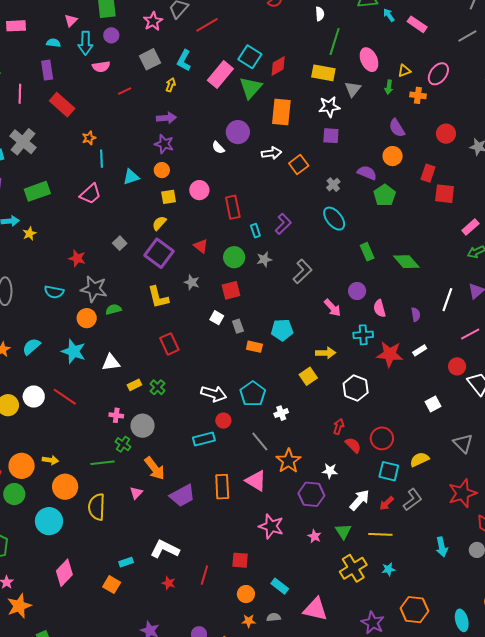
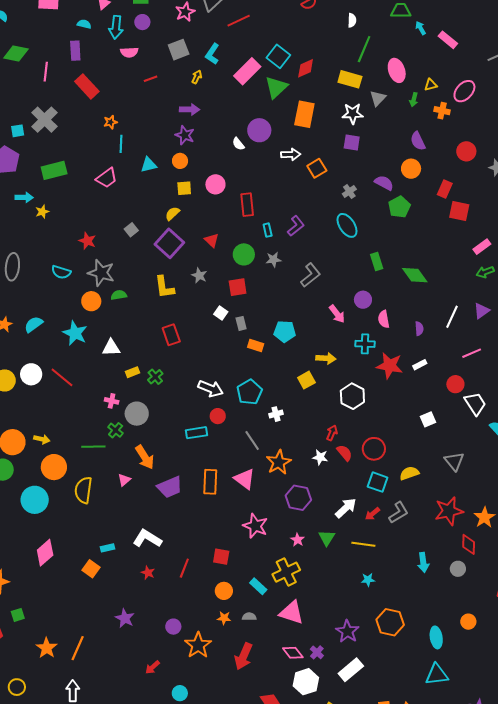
white star: (330, 471) -> (320, 457), moved
yellow cross: (353, 568) -> (286, 572), moved

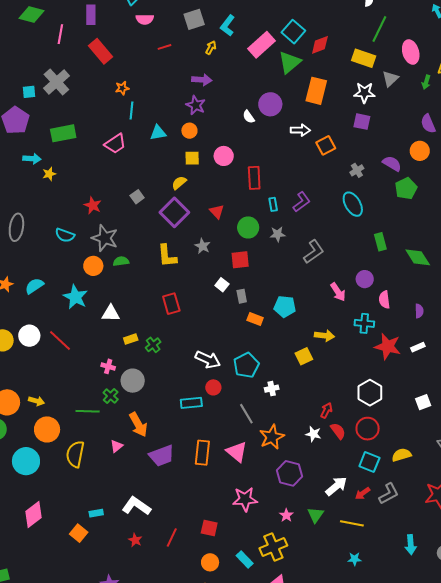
white hexagon: (352, 396) -> (370, 393), moved
pink star: (255, 526) -> (245, 499), turned -30

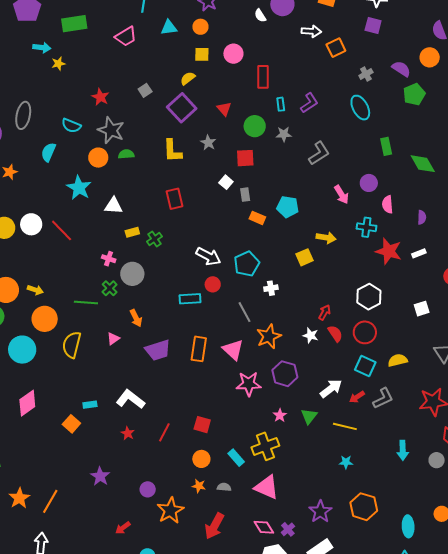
cyan semicircle: (34, 286) -> (48, 152), moved, turned -36
orange arrow: (138, 425) -> (136, 318), size x0.7
pink star: (245, 499) -> (249, 384), moved

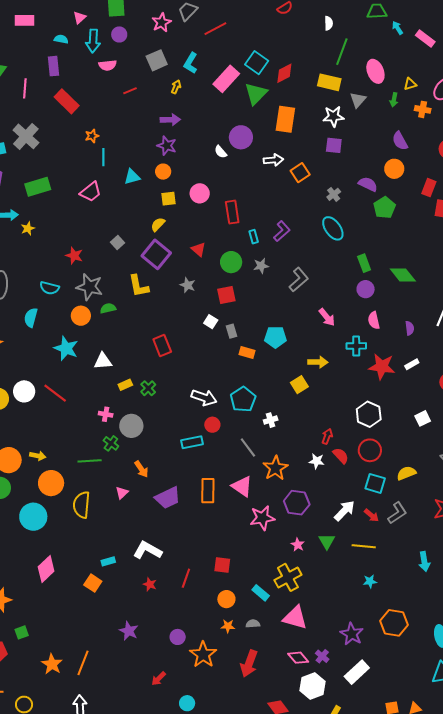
yellow L-shape: (172, 151) -> (139, 286), moved
purple circle: (369, 183) -> (366, 289), moved
red arrow: (357, 397) -> (371, 515), turned -98

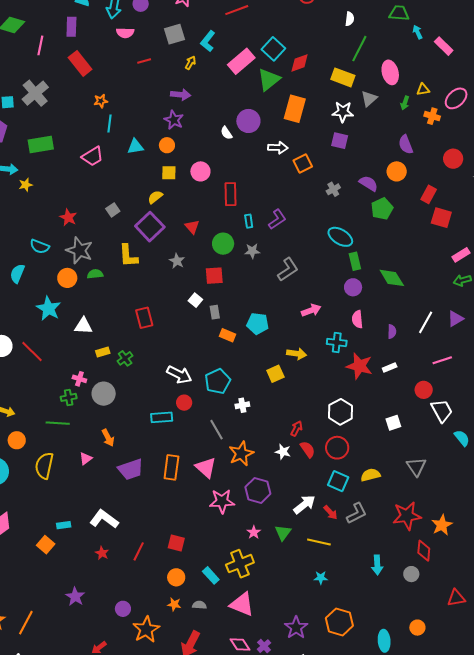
cyan ellipse: (333, 228) -> (340, 237), moved, turned -30
pink arrow: (327, 317) -> (311, 310), turned -78
green cross: (111, 443) -> (69, 397), moved, turned 35
orange circle: (51, 483) -> (17, 440), size x0.7

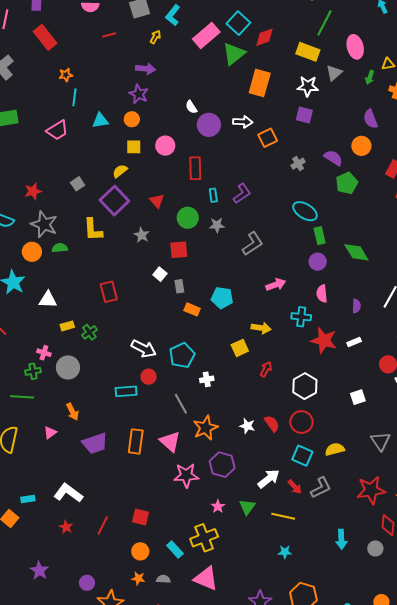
purple circle: (248, 121) -> (209, 125), moved
red star: (68, 217) -> (33, 191), turned 30
red arrow: (297, 428) -> (266, 369), moved

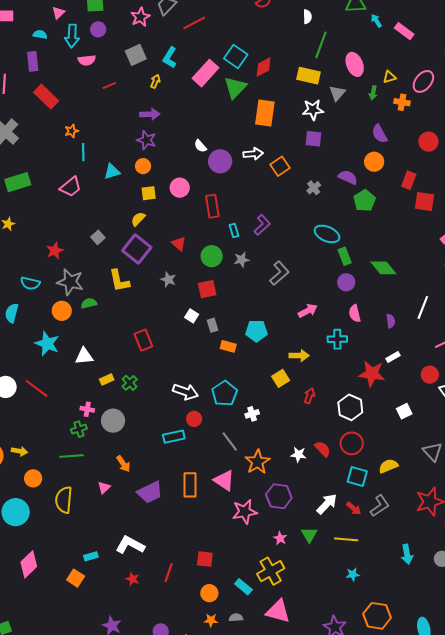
red star: (324, 340) -> (372, 374), moved

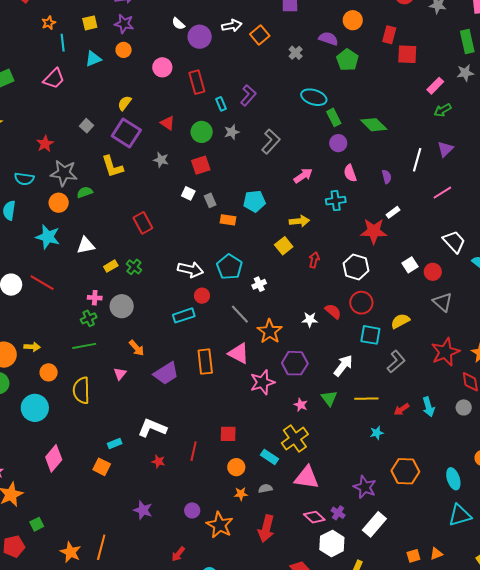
yellow square: (149, 193) -> (90, 23), moved
red circle: (430, 375) -> (433, 272), moved
red arrow: (354, 508) -> (402, 409), moved, turned 112

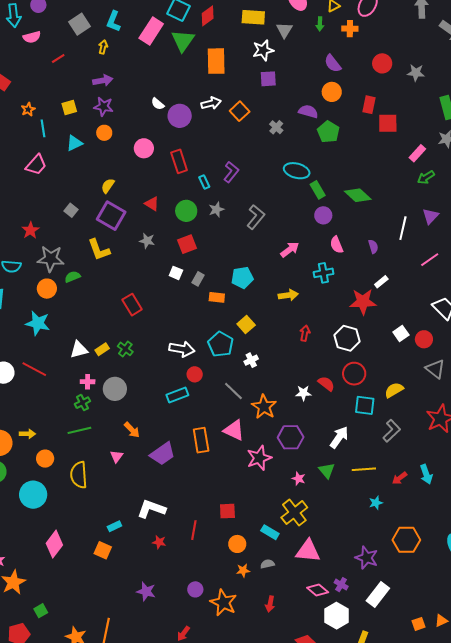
gray rectangle: (210, 200) -> (198, 279), turned 56
white triangle: (86, 245) -> (79, 350), moved
yellow square: (284, 246) -> (246, 324), moved
red arrow: (266, 529) -> (270, 604), size x0.6

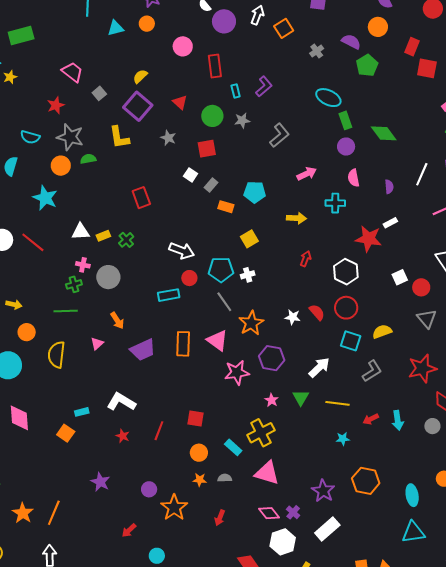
white arrow: (211, 103) -> (257, 15), turned -66
pink trapezoid: (36, 165) -> (72, 72), moved, turned -105
cyan pentagon: (221, 344) -> (221, 270), moved, turned 30
pink diamond: (54, 544) -> (19, 418), turned -52

